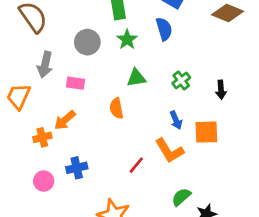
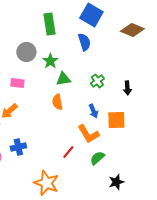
green star: (127, 39) -> (50, 61), moved
orange semicircle: (116, 108) -> (57, 102), moved
red line: (136, 165) -> (68, 152), moved
green semicircle: (181, 197) -> (97, 158), moved

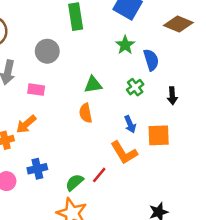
blue semicircle: (84, 42) -> (151, 60), moved
green star: (50, 61) -> (125, 45), moved
green semicircle: (97, 158) -> (74, 182), moved

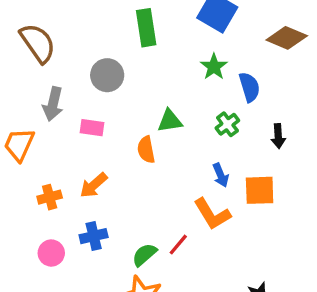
orange semicircle: (86, 113) -> (146, 150), moved
orange arrow: (26, 124) -> (94, 185), moved

